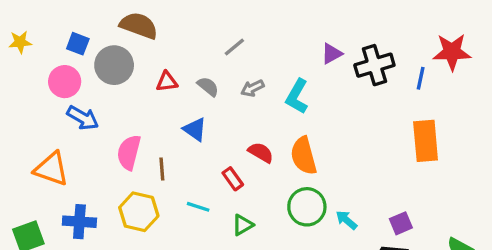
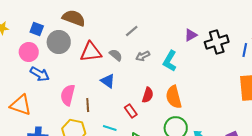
red triangle: (167, 82) -> (91, 52), size x1.6
red semicircle: (261, 152) -> (148, 95), turned 77

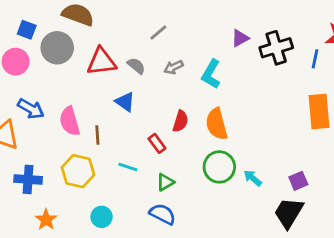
blue arrow: (40, 74) -> (31, 109), moved
pink semicircle: (68, 95) -> (70, 121), turned -30

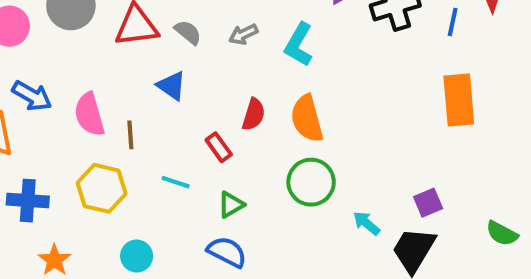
cyan arrow: (253, 178) -> (366, 223), moved

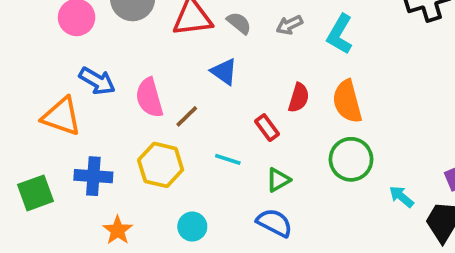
brown line: (130, 135) -> (187, 116), turned 50

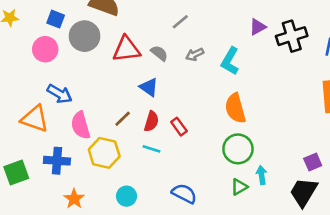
pink semicircle: (149, 98) -> (81, 125), moved
red semicircle: (299, 98) -> (151, 121), moved
green triangle: (278, 180) -> (239, 187), moved
cyan arrow: (401, 197) -> (262, 175), moved, turned 42

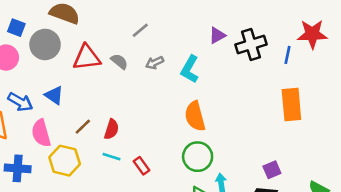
blue triangle: (149, 87) -> (54, 95), moved
red rectangle: (179, 127) -> (142, 166), moved

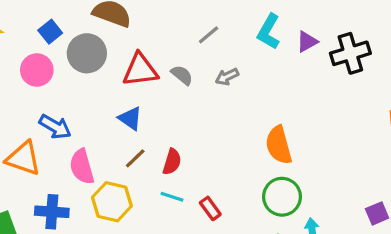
blue square: (16, 28) -> (50, 32), turned 30
cyan L-shape: (190, 69) -> (269, 32), moved
blue triangle: (54, 95) -> (130, 118), moved

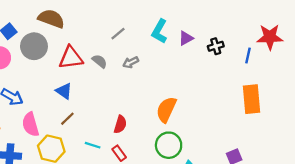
black cross: (350, 53) -> (216, 46), size x0.6
orange semicircle: (279, 145) -> (166, 109), turned 40
red semicircle: (172, 162) -> (120, 124), moved

